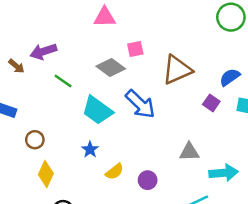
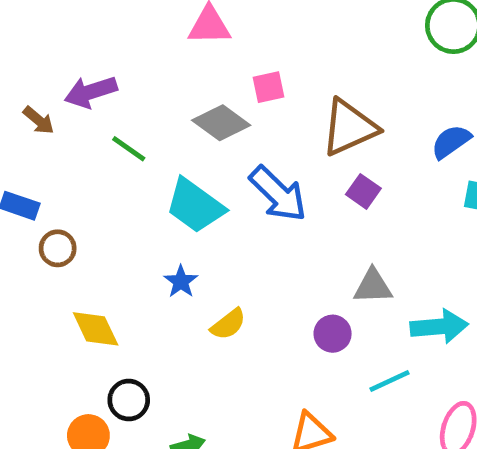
purple square: (211, 103) -> (363, 191), moved
brown circle: (35, 140) -> (58, 248), moved
yellow diamond: (46, 174) -> (96, 329), turned -50
purple circle: (148, 180) -> (333, 334), moved

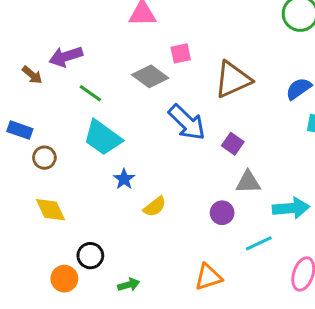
purple square: (363, 191) -> (233, 144), moved
cyan trapezoid: (195, 206) -> (103, 138), moved
yellow diamond: (96, 329) -> (51, 210), moved

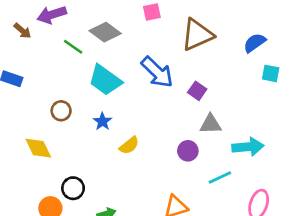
gray diamond: (150, 76) -> (105, 32), moved
cyan trapezoid: (103, 138) -> (105, 80), moved
brown circle: (44, 158) -> (61, 111), moved

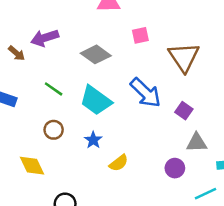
brown triangle: (197, 35) -> (184, 57), turned -40
green line: (73, 47) -> (54, 89), moved

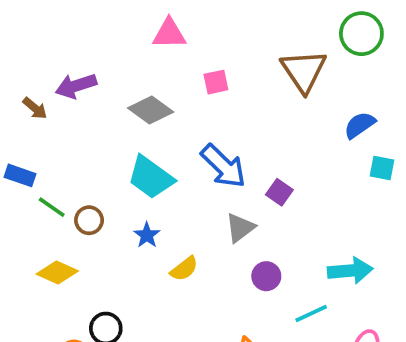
brown triangle: (184, 57) -> (304, 71), moved
green line: (54, 89) -> (52, 207), moved
gray triangle: (197, 143) -> (240, 228), moved, turned -35
yellow diamond: (32, 166) -> (57, 272), turned -40

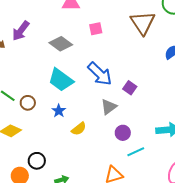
purple arrow: (76, 86) -> (21, 31), turned -35
cyan line: (311, 314) -> (136, 152), moved

